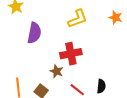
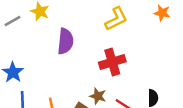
brown star: (57, 71) -> (98, 96), moved

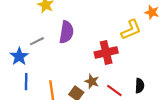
yellow L-shape: (116, 19) -> (131, 30), moved
gray line: (13, 21) -> (37, 41), moved

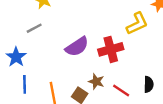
purple semicircle: (66, 32) -> (77, 47), moved, turned 50
gray line: (37, 41) -> (34, 28), moved

